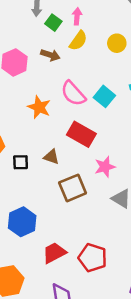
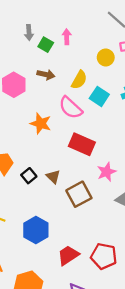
yellow semicircle: (78, 41) -> (79, 80), moved
cyan square: (104, 96) -> (99, 96), moved
brown triangle: (51, 157) -> (53, 177), moved, turned 32
black square: (21, 162) -> (29, 176), turned -32

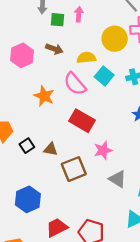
green square: (46, 45) -> (57, 20), turned -32
yellow circle: (106, 58) -> (115, 39), size x1.5
yellow semicircle: (79, 80) -> (86, 58), turned -132
brown triangle: (53, 177) -> (51, 149), turned -40

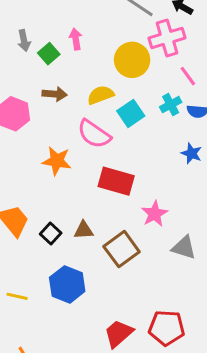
green square: (57, 20) -> (49, 54), turned -32
cyan square: (104, 76) -> (131, 113), turned 30
blue hexagon: (28, 199) -> (67, 284), moved

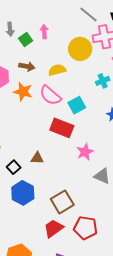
cyan square: (131, 113) -> (77, 105), moved
orange star: (57, 161) -> (23, 92), moved
black square: (51, 233) -> (14, 167), moved
brown square: (122, 249) -> (62, 202), moved

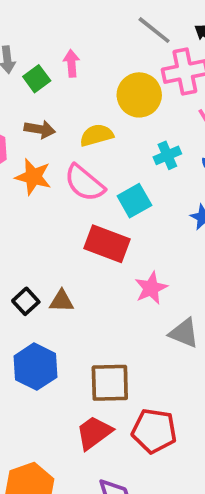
cyan cross: (103, 81) -> (167, 155), moved
black square: (14, 167) -> (26, 301), moved
brown square: (62, 202) -> (110, 383), turned 30

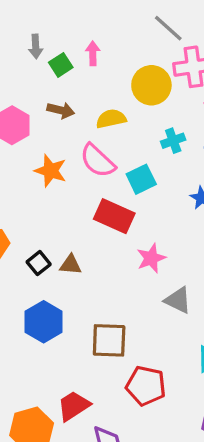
orange star: (33, 177) -> (51, 171), moved
red trapezoid: (94, 433) -> (74, 406), moved

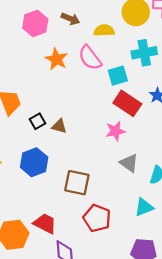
cyan cross: (173, 141) -> (144, 53), size x1.5
red rectangle: (114, 216) -> (127, 103), moved
red trapezoid: (74, 406) -> (45, 224), turned 50

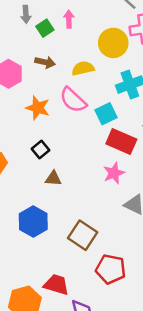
black square: (37, 121) -> (40, 149), moved
brown square: (77, 183) -> (83, 235), turned 32

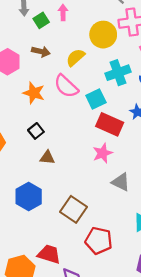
yellow semicircle: (83, 68) -> (75, 57), turned -30

